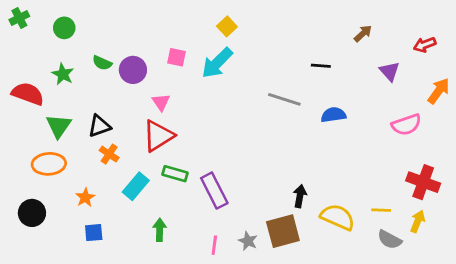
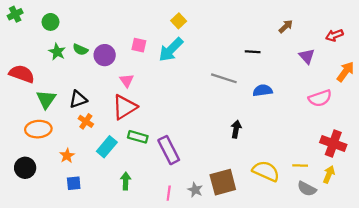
green star: (63, 74) -> (57, 52), moved
black arrow: (300, 196) -> (236, 129), moved

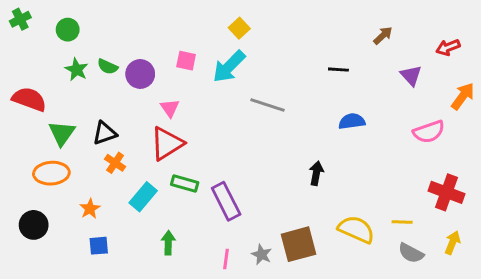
gray line: (224, 78) -> (267, 105), moved
yellow arrow: (329, 174) -> (452, 243), moved

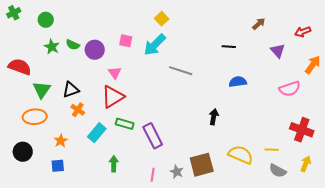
blue square: (99, 246) -> (58, 166), moved

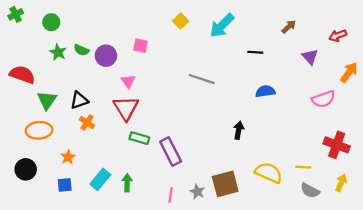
cyan arrow: (155, 45) -> (222, 26), moved
red triangle: (113, 97) -> (126, 108), turned -30
cyan rectangle: (97, 133) -> (100, 179), moved

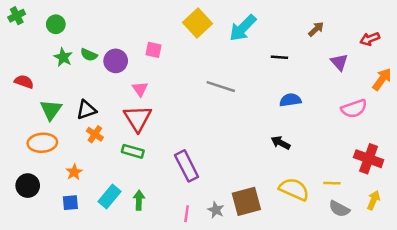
yellow square: (181, 21) -> (198, 23), size x1.6
red semicircle: (22, 75) -> (24, 82), size x0.7
black arrow: (239, 130) -> (281, 143), moved, turned -72
green rectangle: (139, 138) -> (133, 151), moved

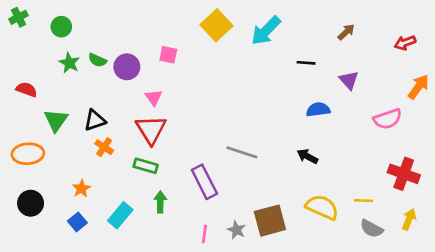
purple triangle: (339, 62) -> (349, 80), moved
gray line: (221, 87) -> (242, 152), moved
orange ellipse: (42, 143) -> (28, 154), moved
green arrow: (139, 200) -> (160, 202), moved
blue square: (70, 203) -> (77, 222), turned -35

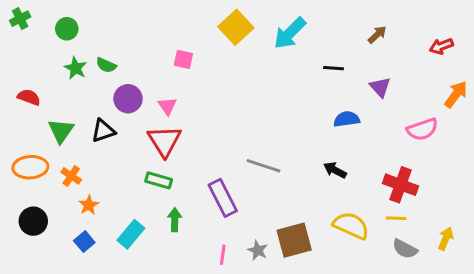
purple circle: (127, 67) -> (128, 99), moved
orange cross: (104, 147) -> (71, 176), moved
red cross: (404, 174) -> (401, 185), moved

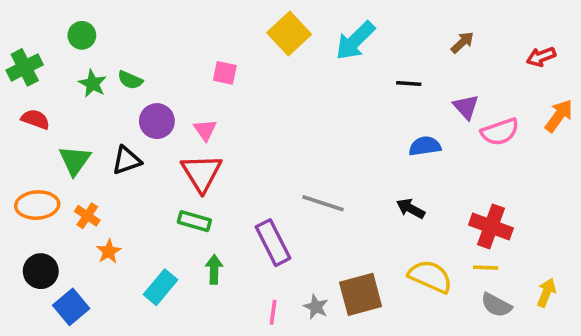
green cross: (20, 19) -> (25, 67), moved, size x1.4
pink semicircle: (422, 129) -> (500, 132), moved
blue square: (84, 242) -> (71, 307), moved, size x1.4

